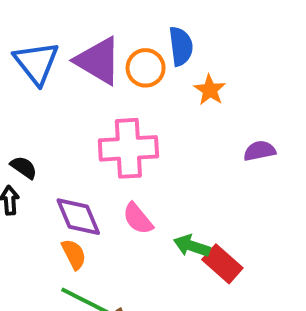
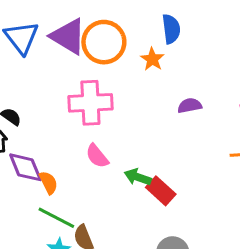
blue semicircle: (181, 46) -> (171, 29), moved
orange circle: (146, 68) -> (104, 42), size x1.5
purple diamond: (78, 217) -> (25, 167), moved

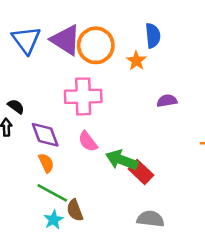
purple diamond: (25, 167) -> (45, 135), moved
green arrow: (138, 177) -> (122, 160), size x1.4

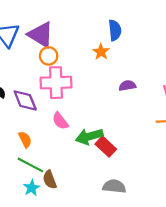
orange circle: (96, 45) -> (49, 56), moved, size x0.6
purple diamond: (45, 135) -> (25, 100), moved
green arrow: (122, 160) -> (89, 136), turned -36

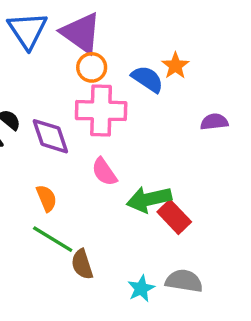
blue semicircle: (115, 30) -> (147, 79), moved, turned -54
cyan star: (32, 188) -> (141, 289), moved

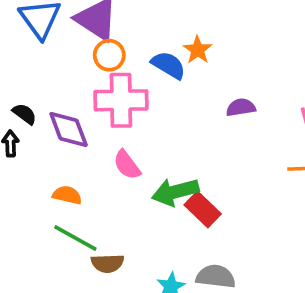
orange semicircle: (47, 198) -> (67, 195), turned -52
brown semicircle: (82, 264) -> (107, 263), turned -72

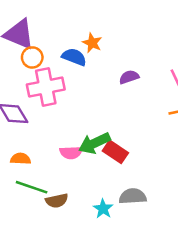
pink semicircle: (127, 165) -> (71, 153), moved, turned -45

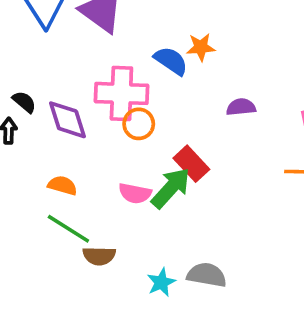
orange star: (92, 43) -> (201, 47), turned 30
orange circle: (32, 57) -> (139, 124), moved
green arrow: (94, 143) -> (171, 188), turned 144
red rectangle: (115, 152) -> (191, 164), moved

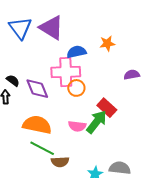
blue semicircle: (171, 61) -> (77, 52), moved, turned -42
orange semicircle: (62, 185) -> (37, 125), size x1.8

